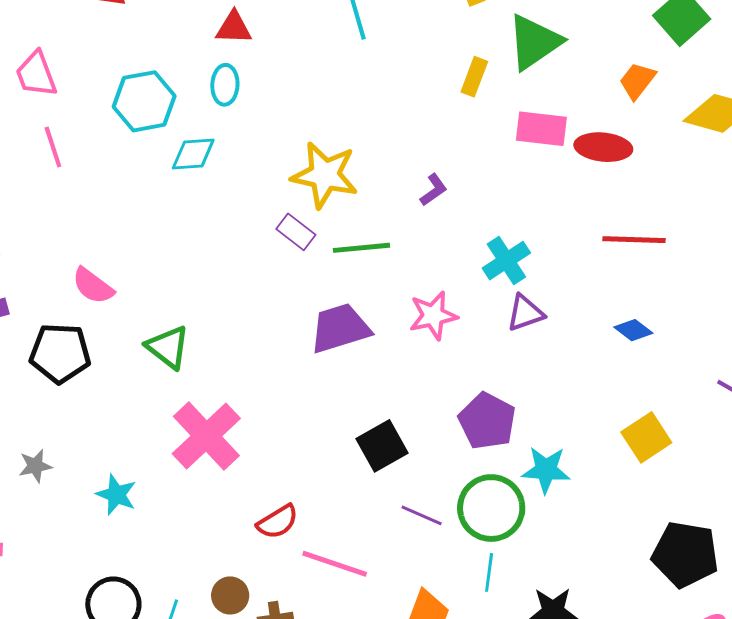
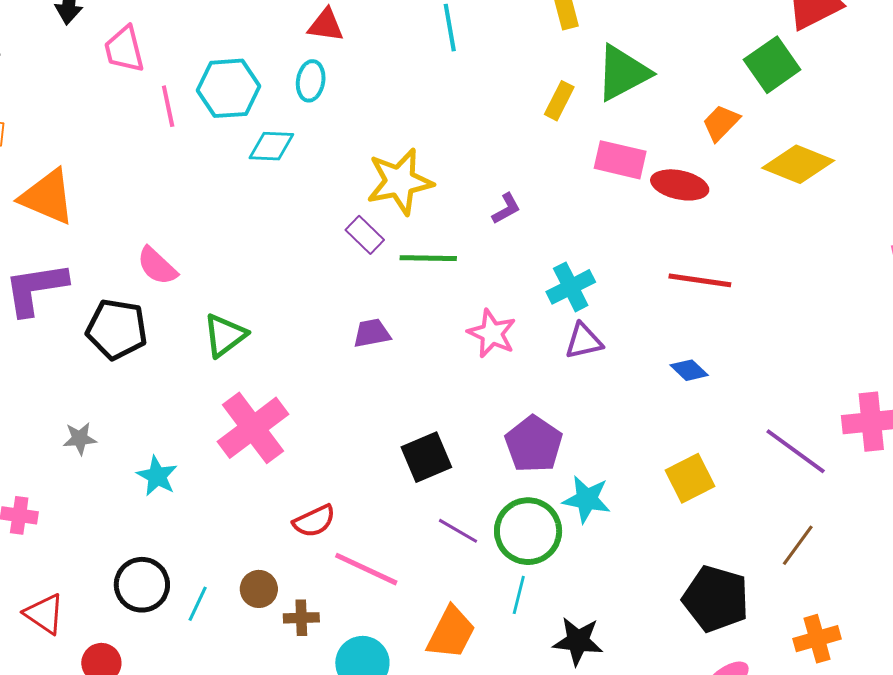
pink line: (53, 147) -> (168, 106), moved
yellow star: (325, 175) -> (400, 182), turned -30
pink star: (433, 316) -> (492, 333), turned 30
purple trapezoid: (340, 328) -> (372, 333), moved, size x0.6
green triangle: (168, 347) -> (225, 335), turned 39

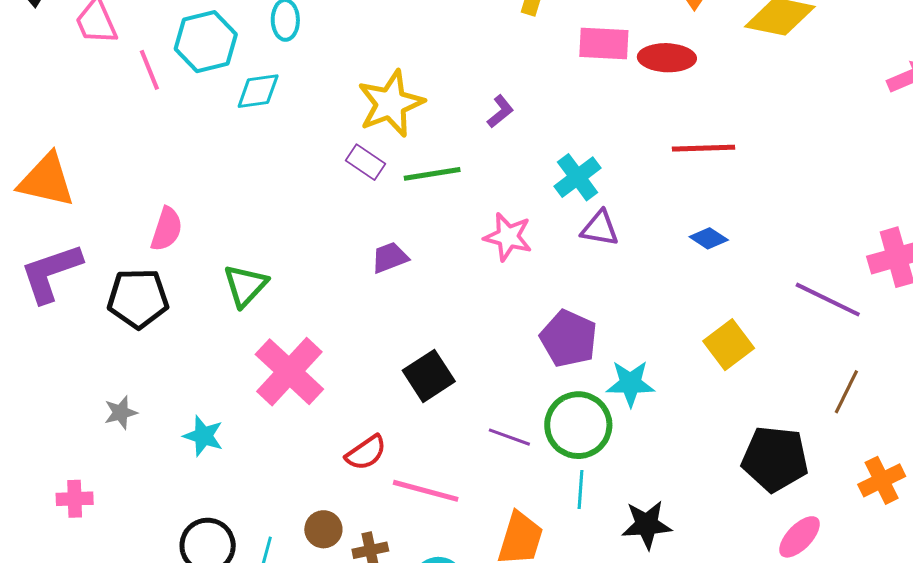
pink semicircle: (157, 266) -> (167, 229), turned -105
purple triangle: (584, 341) -> (600, 228), turned 33
black square: (426, 457) -> (429, 376), moved

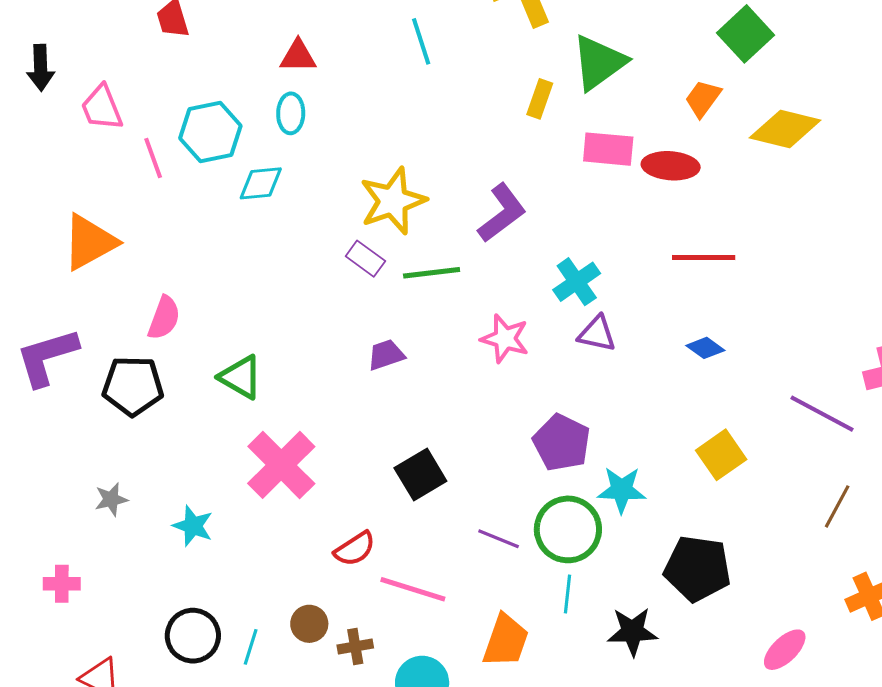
purple L-shape: (500, 111) -> (502, 213), size x1.8
orange triangle: (46, 180) -> (90, 242), moved, turned -44
green triangle: (245, 285) -> (241, 377), turned -45
black pentagon: (775, 459) -> (697, 568), moved

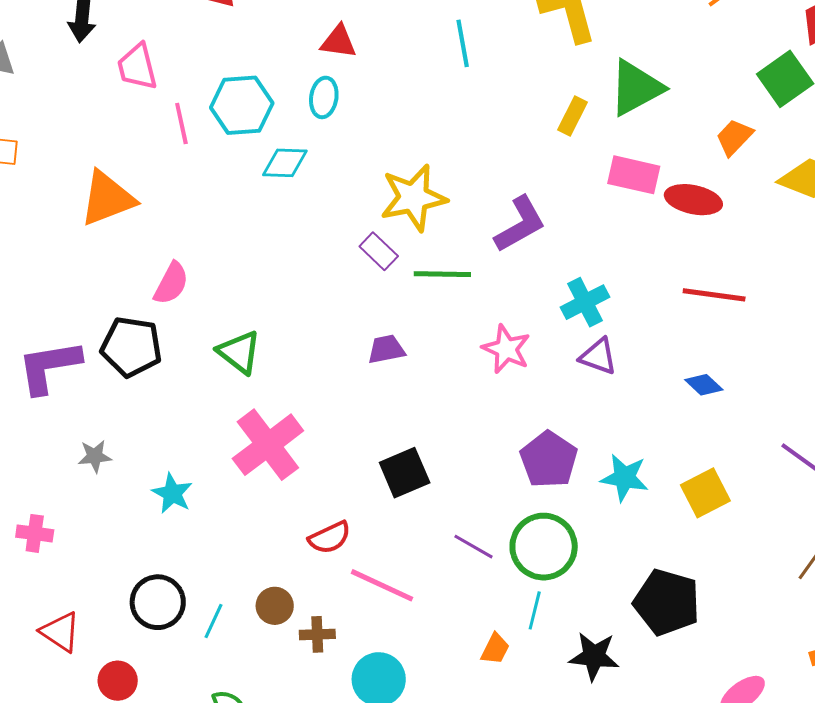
purple L-shape: (47, 357) -> (49, 367), moved
cyan star: (622, 490) -> (625, 478), moved
orange trapezoid: (506, 641) -> (495, 649), moved, size x0.6

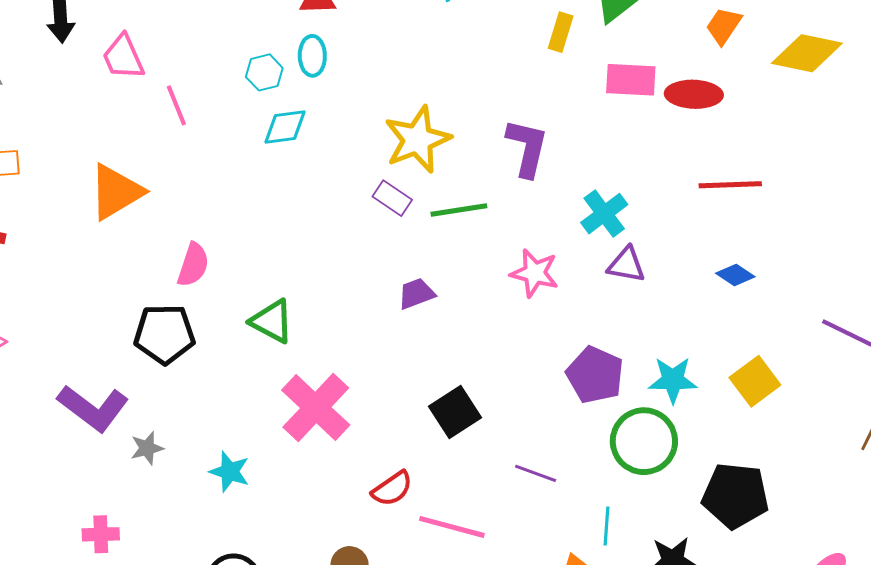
cyan hexagon: (242, 105) -> (264, 72), moved, size x0.6
purple L-shape: (520, 224) -> (527, 148), turned -38
purple L-shape: (49, 367) -> (93, 408), moved, turned -124
green circle: (544, 547) -> (644, 441), moved

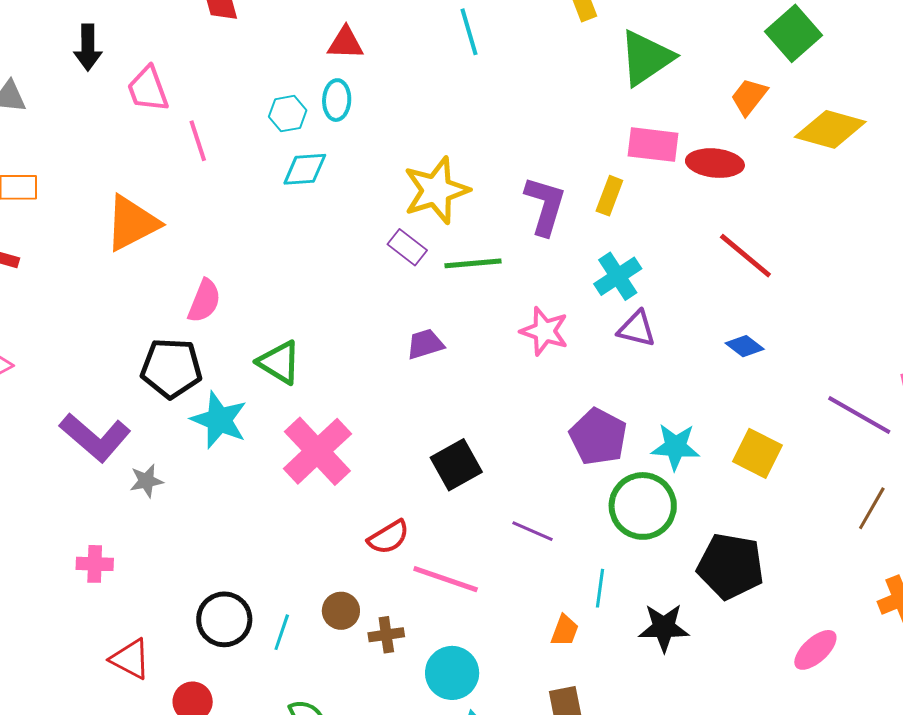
yellow rectangle: (561, 32) -> (609, 196), moved
red line: (730, 185) -> (745, 256), turned 38
yellow square: (755, 381) -> (757, 453), turned -30
cyan star: (230, 472) -> (219, 420), moved, size x1.4

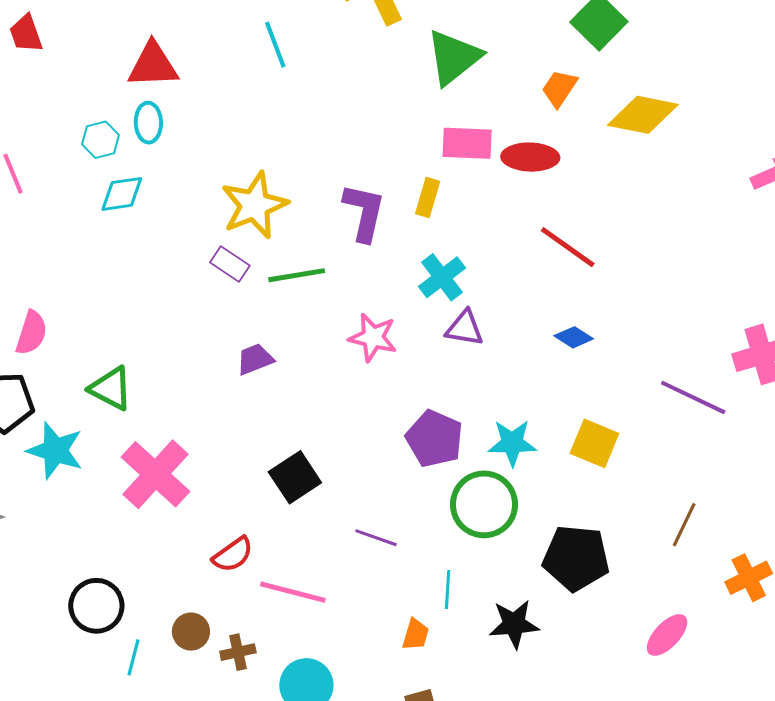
red triangle: (346, 43) -> (153, 65), size x1.4
brown line: (872, 508) -> (684, 525), moved
black circle: (224, 619) -> (96, 606), moved

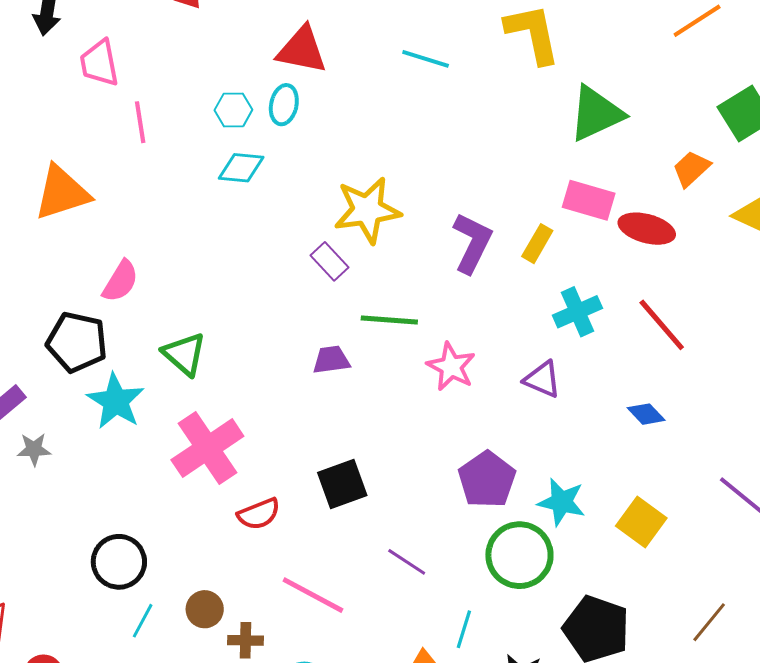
cyan line: (275, 45) -> (426, 59), turned -66
green line: (297, 275) -> (389, 320), moved
cyan cross: (442, 277) -> (577, 312), moved
red semicircle: (233, 555) -> (259, 514), moved

